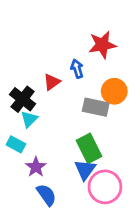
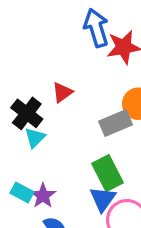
blue arrow: (77, 69) -> (96, 28), moved, size x1.6
gray rectangle: (96, 107) -> (116, 123), turned -35
cyan rectangle: (16, 144) -> (22, 193), moved

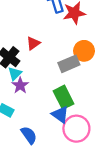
purple star: (43, 196) -> (20, 85), moved
blue triangle: (103, 199) -> (60, 115), turned -30

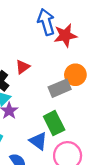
blue triangle: (60, 115) -> (38, 141), moved

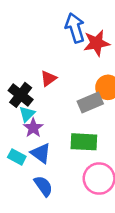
green rectangle: (54, 123) -> (84, 142), turned -60
blue triangle: (38, 141) -> (41, 153), moved

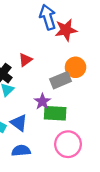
purple star: (33, 128) -> (42, 101), moved
blue semicircle: (43, 186) -> (21, 151), turned -60

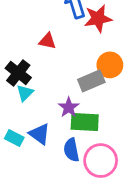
red triangle: (25, 60) -> (47, 41), moved, turned 48
blue semicircle: (21, 151) -> (71, 150), moved, turned -96

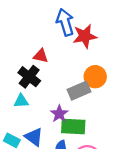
black cross: (18, 73) -> (29, 77), moved
cyan triangle: (25, 93) -> (21, 101), turned 42

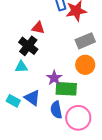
orange circle: (95, 77) -> (85, 65), moved
gray rectangle: (79, 91) -> (85, 41), moved

